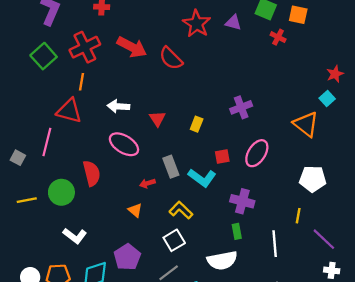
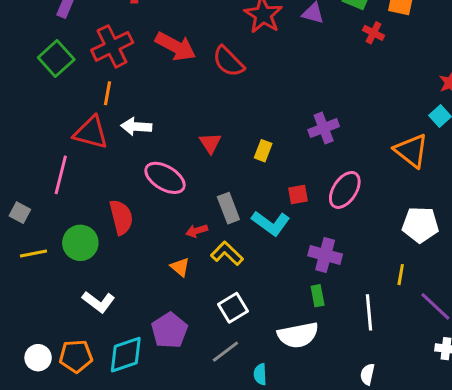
white arrow: (118, 106) -> (136, 127), moved
gray square: (18, 158) -> (20, 213), moved
yellow L-shape: (181, 210) -> (227, 253), moved

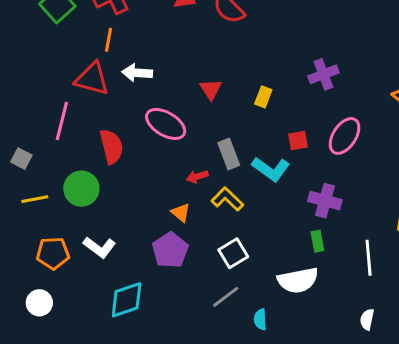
red semicircle: (121, 217) -> (111, 146), moved
purple pentagon: (170, 330) -> (170, 250), moved
orange pentagon: (76, 356) -> (53, 253), moved

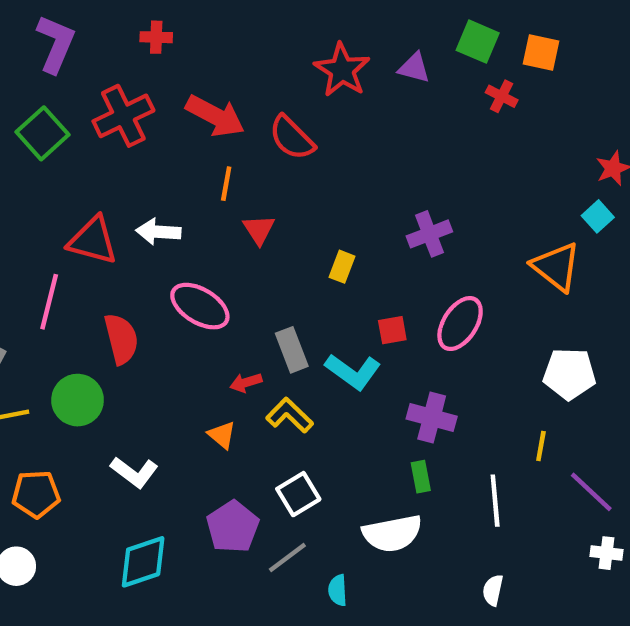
orange line: (108, 40) -> (226, 184), moved
red triangle: (211, 89) -> (259, 230), moved
white L-shape: (99, 247) -> (134, 472), moved
purple pentagon: (170, 250) -> (233, 527), moved

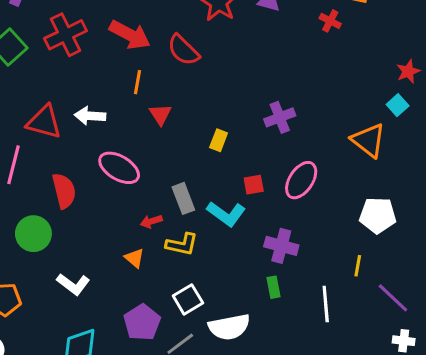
yellow L-shape: (290, 415) -> (182, 244), turned 148
white semicircle: (392, 533) -> (229, 327), moved

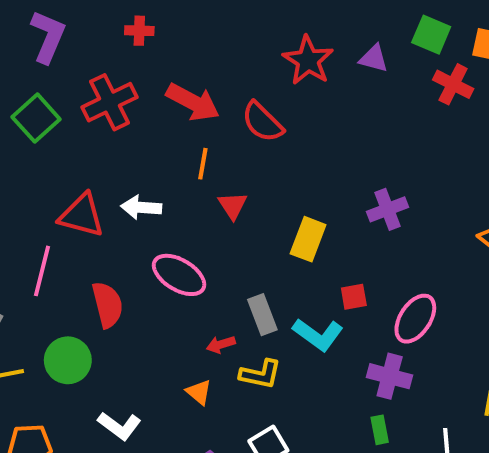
red cross: (330, 21) -> (453, 84), size x1.4
yellow rectangle: (219, 140) -> (308, 239), size x1.5
pink ellipse: (301, 180) -> (415, 319), moved

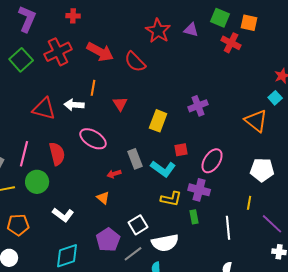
orange line: (203, 164) -> (93, 88), moved
pink line: (42, 271) -> (24, 154), moved
yellow L-shape: (260, 374) -> (171, 199), moved

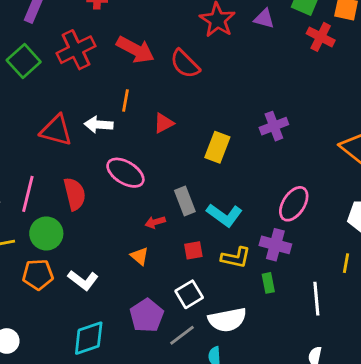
red triangle: (120, 104) -> (164, 123), turned 35
red square: (181, 150) -> (193, 250), moved
orange pentagon: (18, 225) -> (38, 275), moved

